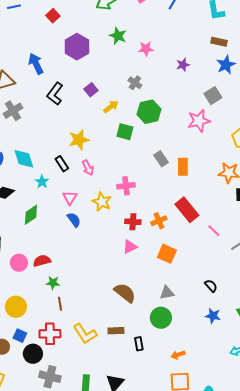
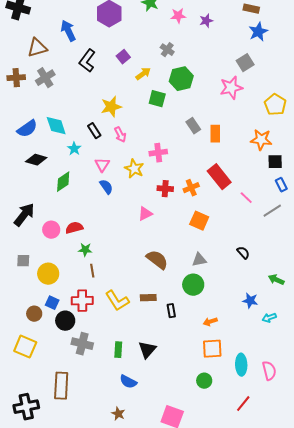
purple star: (183, 65) -> (206, 21), moved
pink triangle: (130, 247) -> (145, 214), moved
blue star: (213, 316) -> (250, 301), moved

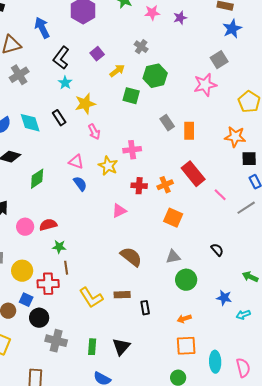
black rectangle: (94, 131) -> (59, 118), moved
cyan star: (74, 149) -> (65, 83), moved
pink triangle: (102, 165) -> (76, 162), turned -42
green circle: (193, 285) -> (186, 280), moved
red cross: (82, 301) -> (48, 284), moved

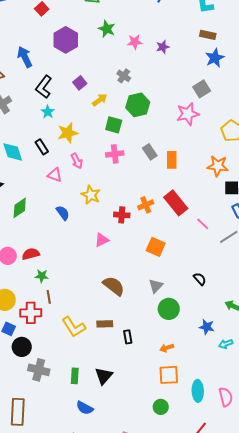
pink cross: (132, 150) -> (115, 154), moved
pink triangle: (76, 162) -> (55, 175), moved
orange cross: (165, 185) -> (146, 205), moved
gray triangle: (173, 257) -> (156, 286), turned -35

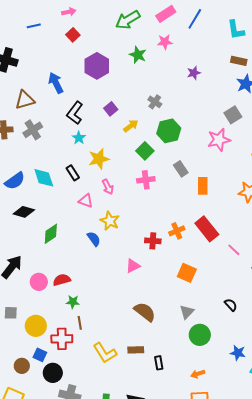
pink star: (135, 42) -> (165, 42), moved
green square: (114, 125) -> (145, 151), turned 30
gray rectangle: (150, 152) -> (181, 169), moved
yellow star: (91, 195) -> (110, 221), moved

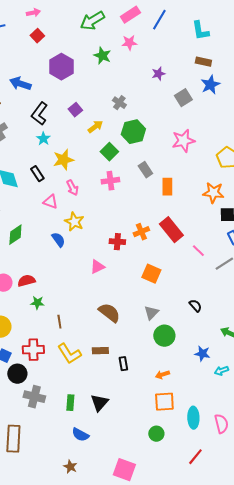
blue arrow: (56, 83) -> (20, 84), turned -45
gray square: (233, 115) -> (183, 98), moved
brown line: (80, 323) -> (59, 322), moved
red cross: (62, 339) -> (33, 350), moved

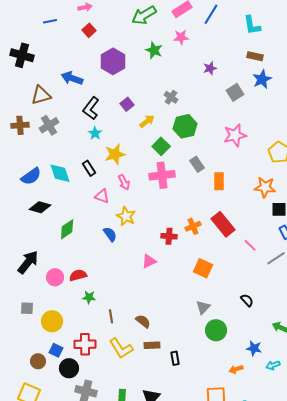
pink cross: (110, 181) -> (162, 175), size x1.4
brown semicircle: (109, 313) -> (143, 321), moved, size x0.7
orange arrow: (162, 375) -> (236, 369), moved

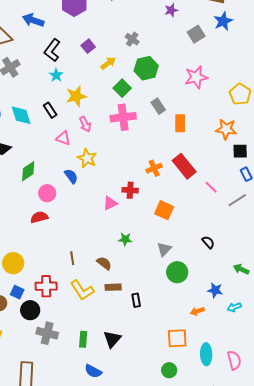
red cross: (169, 236) -> (130, 190), moved
pink circle: (55, 277) -> (47, 193), moved
green star: (89, 297) -> (125, 239), moved

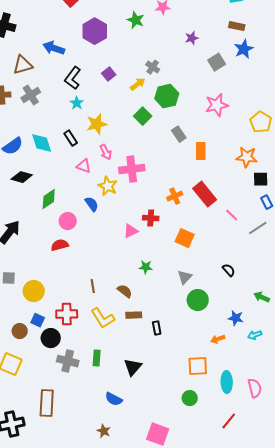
yellow arrow: (108, 63) -> (138, 84), moved
pink cross: (123, 117) -> (132, 169), moved
green rectangle: (83, 339) -> (97, 358), moved

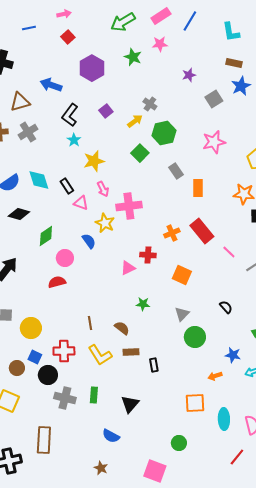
black rectangle: (71, 138) -> (67, 186), moved
green circle: (190, 398) -> (179, 443), moved
red line: (229, 421) -> (237, 457), moved

